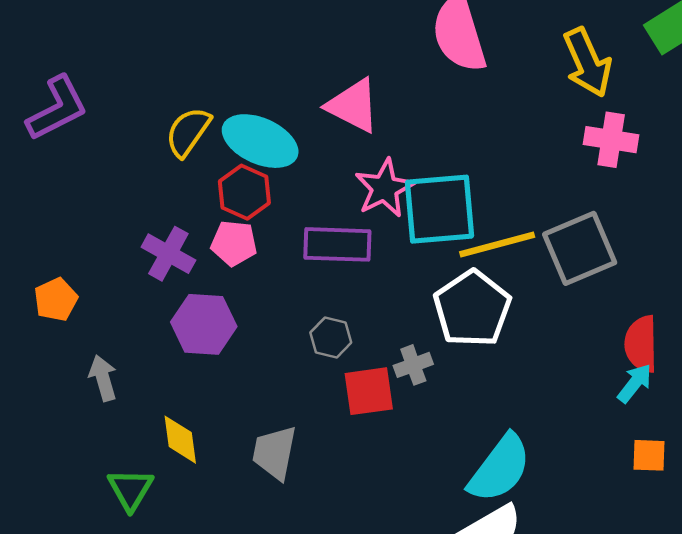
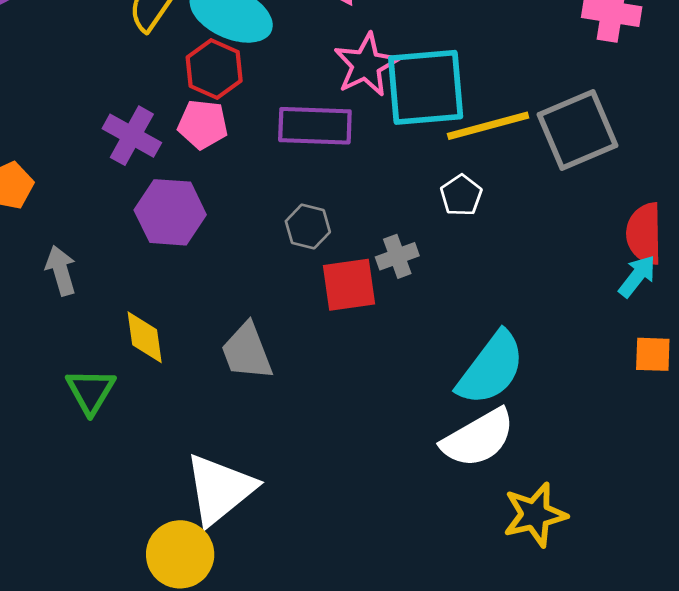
white pentagon: (472, 309) -> (461, 195), size x0.5
gray trapezoid: (274, 453) -> (247, 351), turned -32

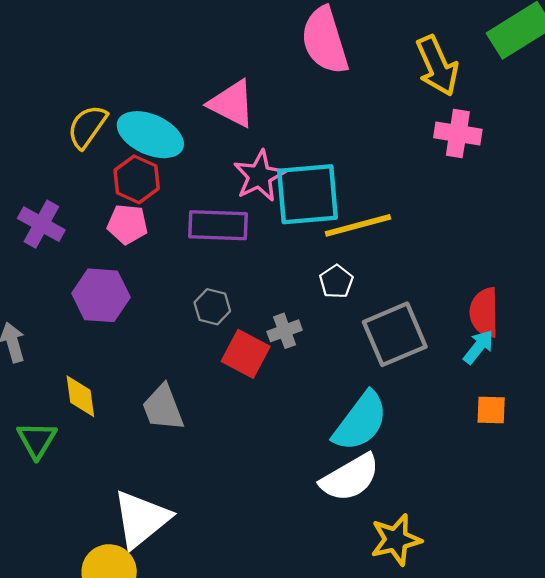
gray square: (578, 130) -> (395, 334), moved
purple cross: (132, 136) -> (41, 224), moved
red square: (349, 285) -> (246, 354), turned 36

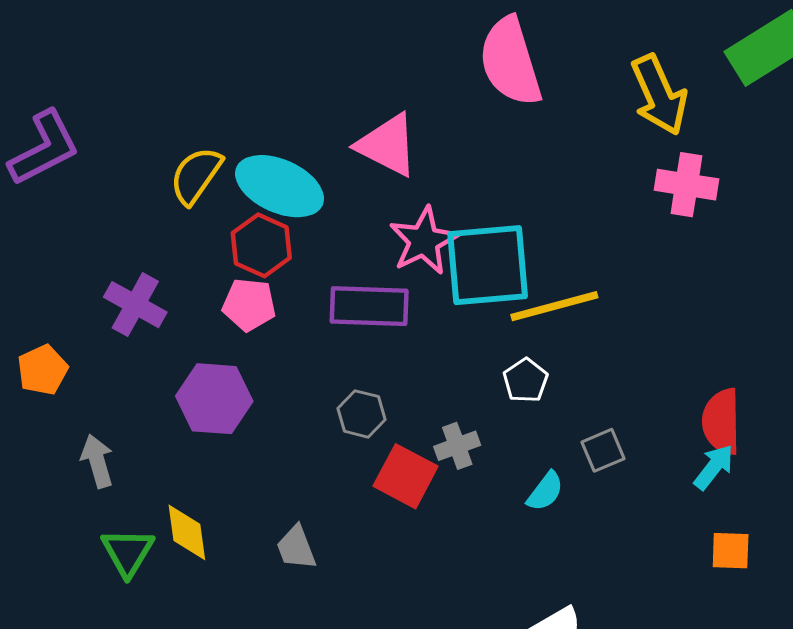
gray square: (395, 334) -> (603, 450), size x0.5
gray trapezoid: (163, 408) -> (296, 548), size x0.7
cyan semicircle: (360, 421) -> (545, 491), moved, size x0.5
green triangle: (37, 440) -> (128, 552), moved

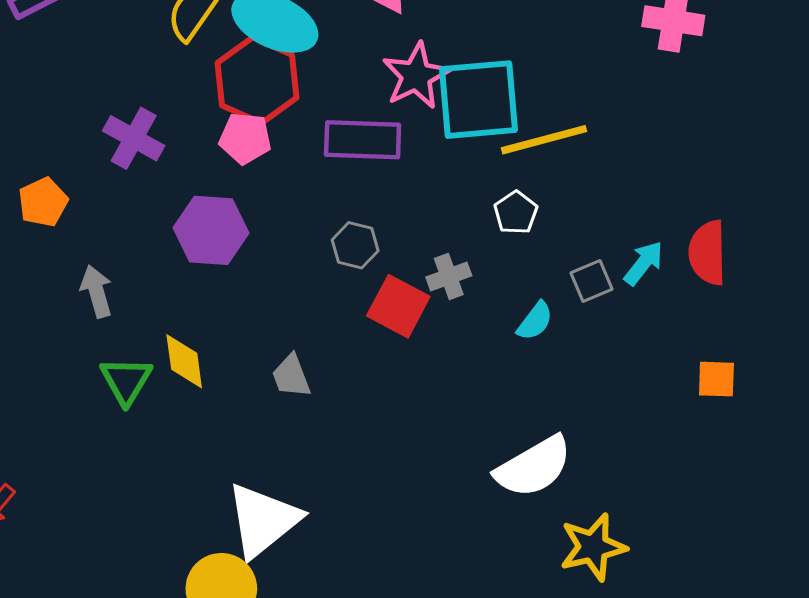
red hexagon: (261, 245) -> (257, 80), size x1.4
cyan arrow: (714, 467) -> (644, 263), moved

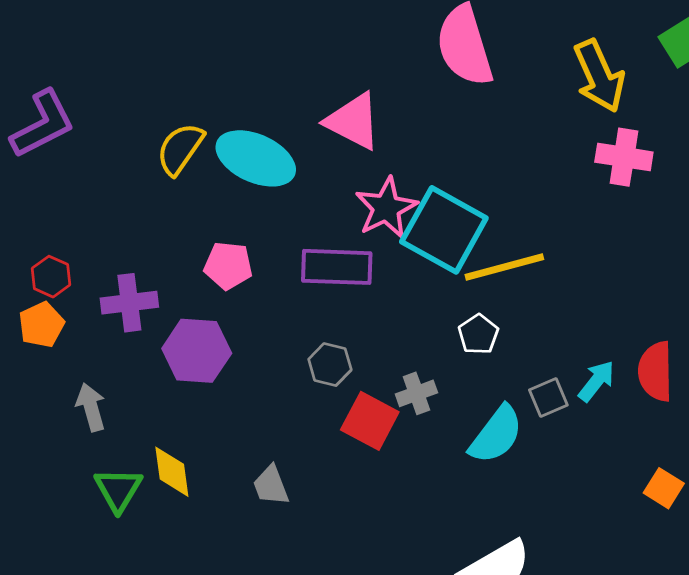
red hexagon: (257, 80) -> (51, 277), moved, size x0.5
cyan square: (479, 100) -> (444, 230), turned 34
purple cross: (134, 138) -> (129, 303), moved, turned -36
cyan semicircle: (535, 321) -> (496, 435), size x1.6
orange square: (716, 379) -> (664, 488), turned 30

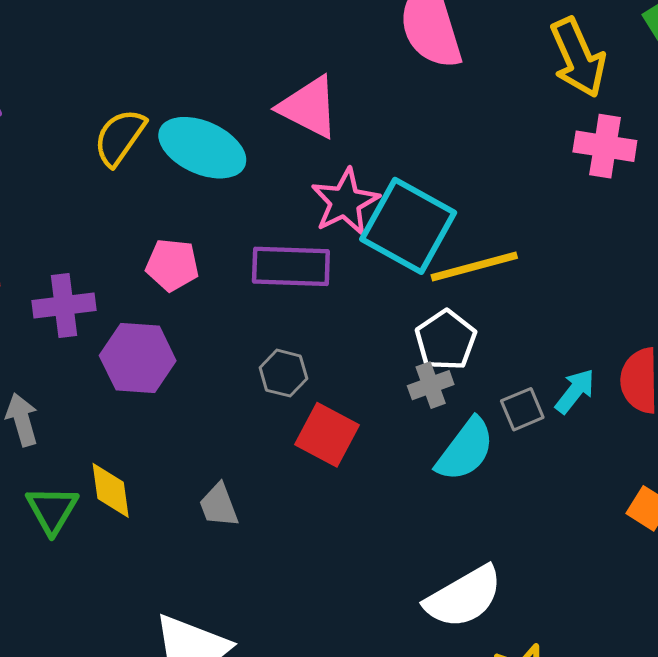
white pentagon: (478, 334) -> (446, 340), size x1.4
gray cross: (416, 393) -> (431, 385), moved

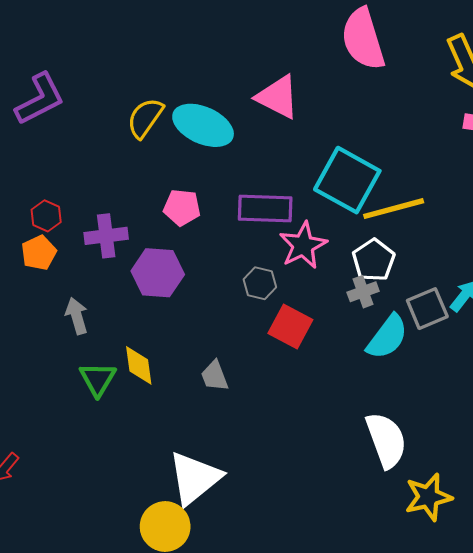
pink star: (345, 202) -> (303, 245), moved
gray square: (522, 409) -> (427, 309), size x1.4
white semicircle: (464, 597) -> (386, 440), turned -80

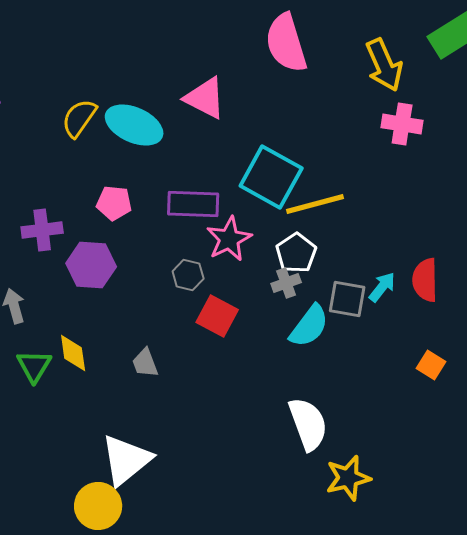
gray square: (427, 309) -> (347, 299), turned 33

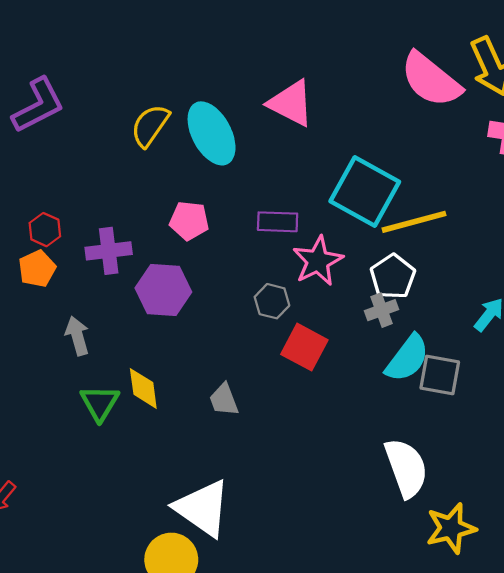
pink semicircle: (286, 43) -> (431, 80), moved, turned -34
cyan ellipse: (134, 125) -> (212, 133), turned 38
purple rectangle: (193, 204) -> (278, 222), size x0.7
gray square: (347, 299) -> (440, 375), moved
white triangle: (126, 460) -> (203, 508), turned -46

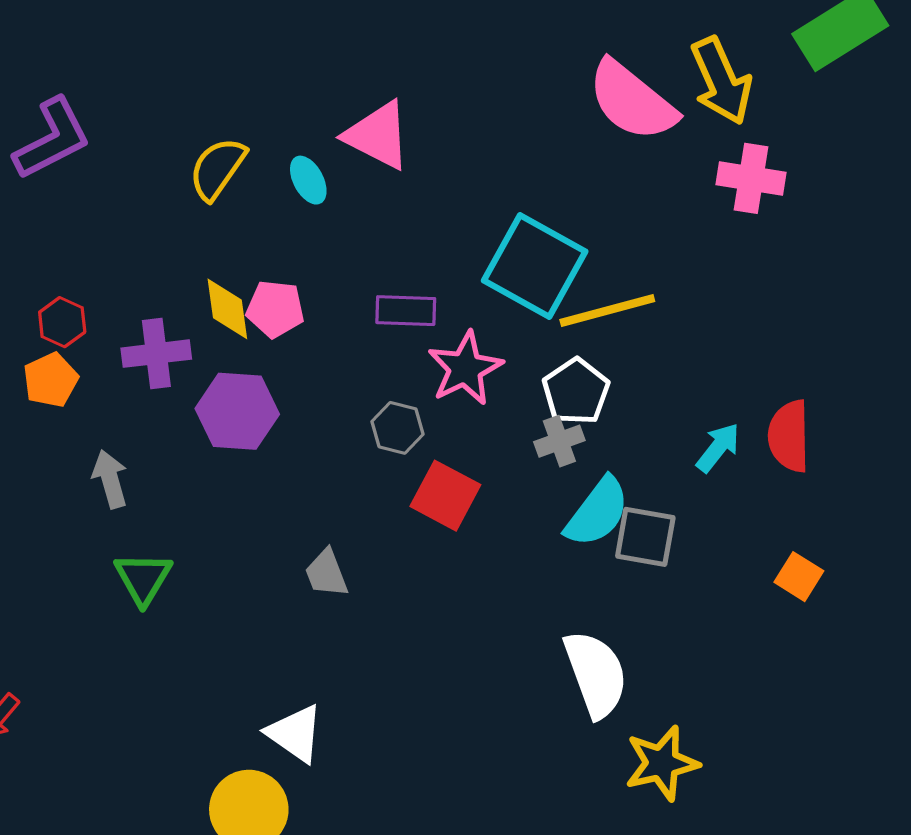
pink triangle: (291, 103) -> (378, 135), moved
cyan ellipse: (212, 133) -> (308, 180), size x0.5
yellow diamond: (143, 388) -> (227, 309), moved
white triangle: (203, 508) -> (295, 733), size x0.7

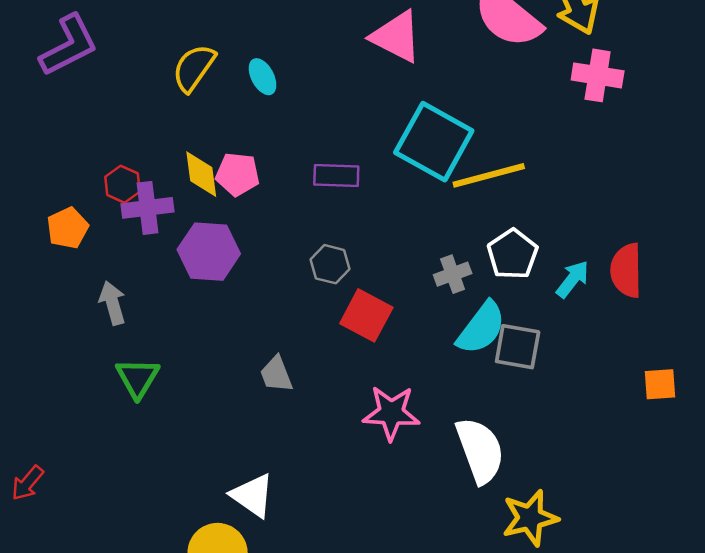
pink triangle: (378, 135) -> (396, 37), moved
red hexagon: (62, 322) -> (123, 184), moved
pink star: (465, 368) -> (391, 413), moved, turned 30
white pentagon: (576, 392) -> (513, 254), moved
orange square: (799, 577) -> (660, 384), moved, turned -36

